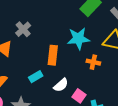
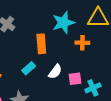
pink square: (79, 96) -> (75, 79), turned -32

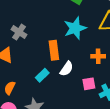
orange cross: (82, 43) -> (98, 56), moved
white semicircle: (55, 72) -> (67, 69), moved

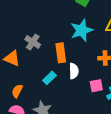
gray cross: (19, 32) -> (33, 42), moved
white semicircle: (67, 69) -> (74, 71), turned -35

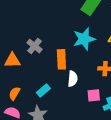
orange triangle: (12, 58) -> (12, 60), turned -30
cyan rectangle: (50, 78) -> (43, 91), moved

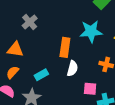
gray cross: (35, 46) -> (30, 22), moved
orange triangle: (12, 60) -> (15, 49), moved

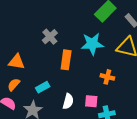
gray cross: (30, 22) -> (50, 37), moved
white semicircle: (72, 68) -> (68, 101), moved

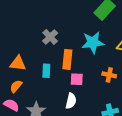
cyan rectangle: (43, 87) -> (46, 71), moved, turned -56
pink square: (91, 101) -> (77, 79), moved

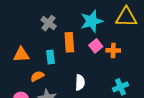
pink square: (77, 79) -> (96, 46), moved, turned -32
orange semicircle: (16, 86) -> (37, 76), moved, turned 32

